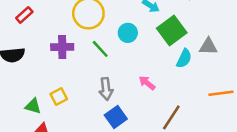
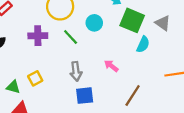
green square: (172, 30) -> (132, 20), turned -30
gray triangle: (208, 46) -> (163, 23), moved, turned 35
blue square: (116, 117) -> (85, 96), turned 30

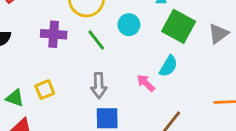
gray triangle: (163, 23) -> (218, 34), turned 42
cyan semicircle: (143, 44) -> (168, 66), moved

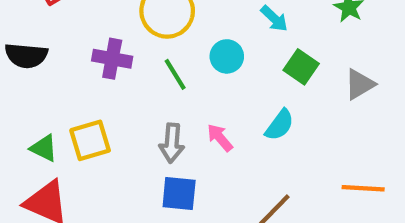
green square: (179, 26) -> (301, 67), size x0.7
pink arrow: (146, 83) -> (220, 138), moved
yellow square: (45, 90) -> (90, 140), size x1.4

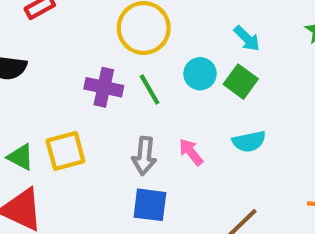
purple cross: (112, 59) -> (104, 87), moved
green square: (301, 67) -> (241, 82), moved
cyan semicircle: (280, 125) -> (249, 141), turned 40

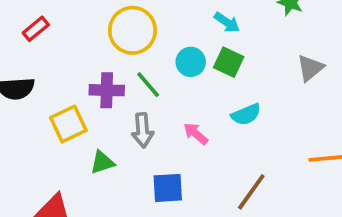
yellow square: (65, 151) -> (68, 124), moved
gray arrow: (144, 156) -> (143, 130), moved
green triangle: (21, 157) -> (102, 162), moved, turned -36

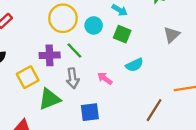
cyan circle: (191, 62) -> (94, 25), moved
green triangle: (102, 162) -> (49, 99), size x1.5
brown line: (251, 192) -> (154, 110), moved

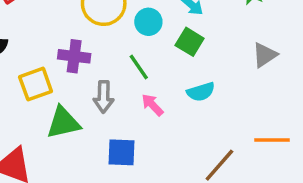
green line: (74, 50) -> (139, 67), moved

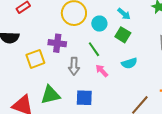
green triangle: (63, 123) -> (50, 95), moved

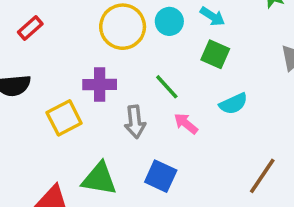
cyan circle: (99, 24) -> (169, 21), moved
green triangle: (50, 95) -> (99, 179), turned 30
blue square: (84, 98) -> (161, 176), turned 30

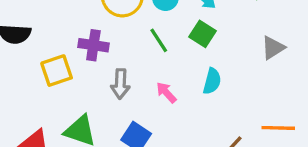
green line: (167, 87) -> (159, 40), moved
cyan semicircle: (233, 104) -> (212, 81), turned -60

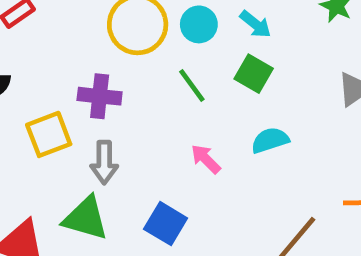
cyan semicircle: (212, 81) -> (270, 140), turned -120
gray arrow: (120, 84) -> (104, 162), moved

